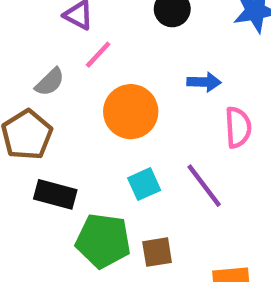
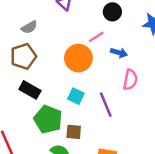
pink line: (98, 55) -> (96, 37), moved
gray semicircle: (50, 82) -> (29, 27), moved
cyan square: (144, 184) -> (76, 96), turned 35

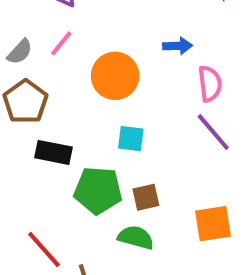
pink line: (96, 37) -> (61, 43), moved
purple line: (106, 105) -> (213, 132), moved

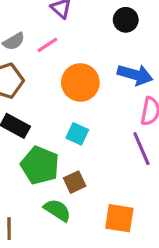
blue arrow: (178, 46) -> (135, 75), size x1.5
brown square: (146, 197) -> (75, 182), turned -30

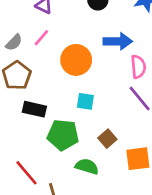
brown square: (75, 182) -> (107, 139), moved

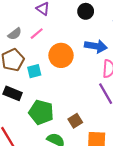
cyan square: (85, 101) -> (34, 71), moved, turned -32
black rectangle: (34, 109) -> (13, 93), moved

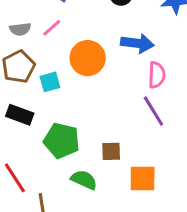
gray semicircle: (15, 34) -> (20, 29), turned 32
brown square: (75, 121) -> (111, 151), turned 32

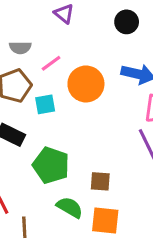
pink line: (52, 28) -> (51, 63), moved
orange square: (143, 179) -> (105, 220), moved

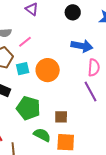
orange circle: (86, 84) -> (48, 70), moved

